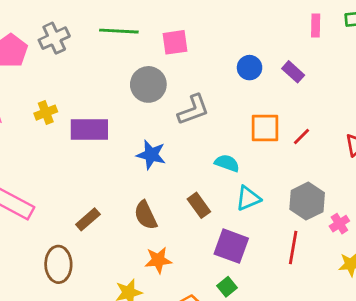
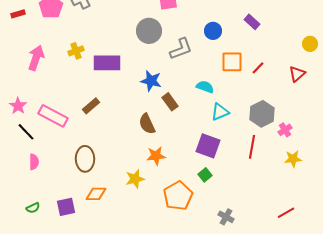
blue circle: (250, 68) -> (213, 31), moved
brown rectangle: (199, 205) -> (170, 102), moved
brown rectangle: (88, 219) -> (91, 106), moved

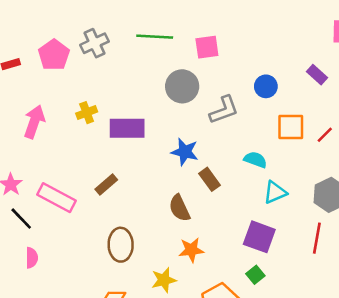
brown ellipse: (85, 159) -> (121, 245), moved

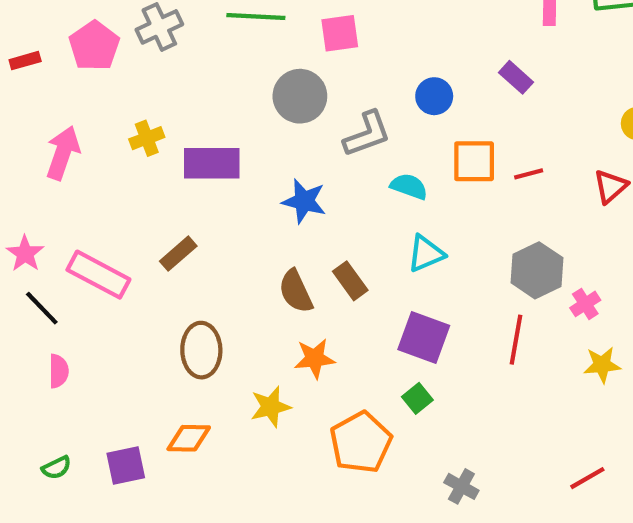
red line: (325, 135) -> (529, 174), turned 30
cyan semicircle: (255, 160) -> (409, 186), moved
brown rectangle: (210, 179) -> (350, 281), moved
cyan triangle: (275, 192) -> (426, 254), moved

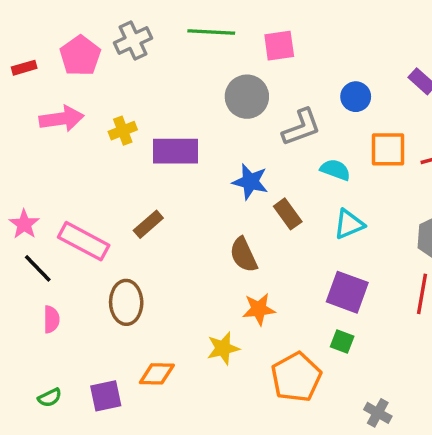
pink arrow: (63, 153) -> (62, 119), moved, turned 63
brown rectangle: (350, 281) -> (288, 214), moved
brown ellipse: (201, 350) -> (126, 302), moved
green square: (417, 398) -> (342, 341), turned -30

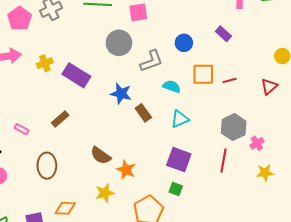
purple rectangle: (175, 151) -> (76, 75), turned 32
pink rectangle: (84, 241) -> (22, 129), size x0.5
brown semicircle: (243, 255) -> (101, 155), moved, turned -30
orange star: (259, 309) -> (126, 170), turned 30

